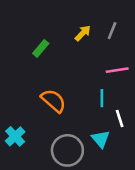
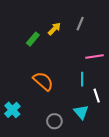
gray line: (112, 31) -> (80, 24), moved
yellow arrow: (83, 33) -> (54, 29), moved
gray circle: (67, 150) -> (54, 121), size x0.6

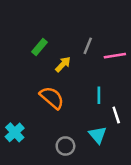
gray line: (80, 24) -> (88, 46), moved
yellow arrow: (54, 29) -> (63, 64), moved
pink line: (94, 56) -> (115, 56), moved

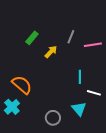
orange semicircle: (52, 98) -> (22, 85), moved
white line: (116, 115) -> (94, 93), turned -56

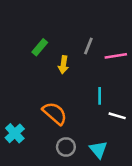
yellow arrow: (51, 52) -> (63, 65), turned 144
orange semicircle: (22, 85) -> (55, 113), moved
cyan triangle: (79, 109) -> (98, 149), moved

